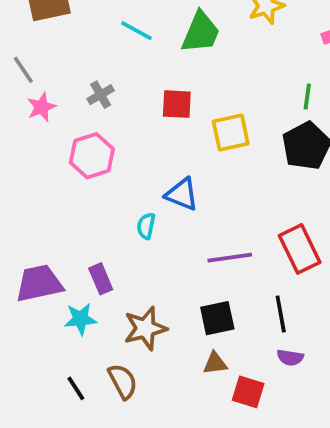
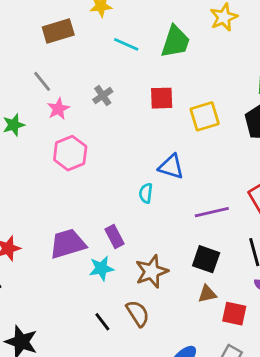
pink hexagon: (92, 156) -> (70, 153), moved
black square: (217, 318) -> (206, 259), turned 36

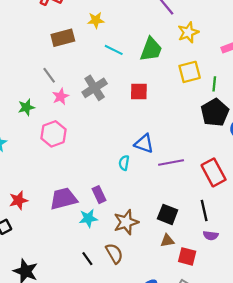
gray cross: (103, 96) -> (95, 88), size x1.6
yellow square: (205, 116) -> (190, 72), moved
pink hexagon: (70, 153) -> (53, 134), moved
purple line: (212, 212) -> (171, 162), moved

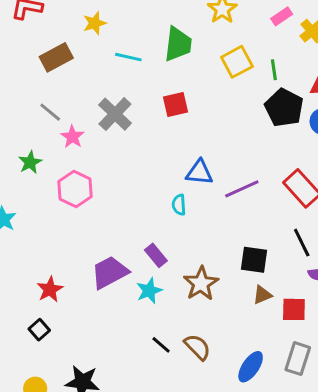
brown semicircle: (114, 253) -> (197, 347), moved

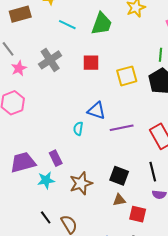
yellow square: (237, 62) -> (127, 76), moved

